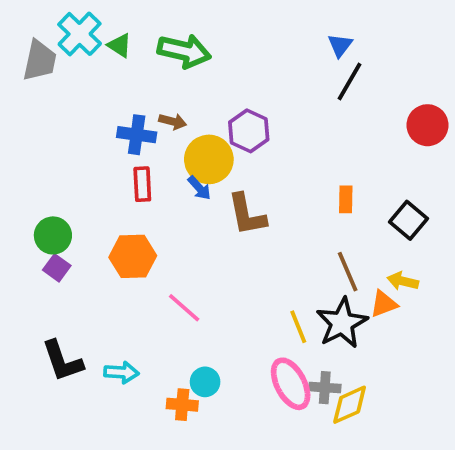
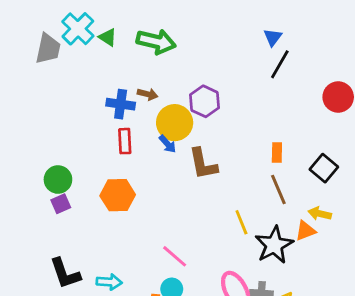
purple square: (57, 268) -> (61, 204), turned 30
brown line: (348, 272) -> (278, 189), moved
pink line: (184, 308) -> (175, 256), moved
yellow line: (298, 327) -> (241, 222), moved

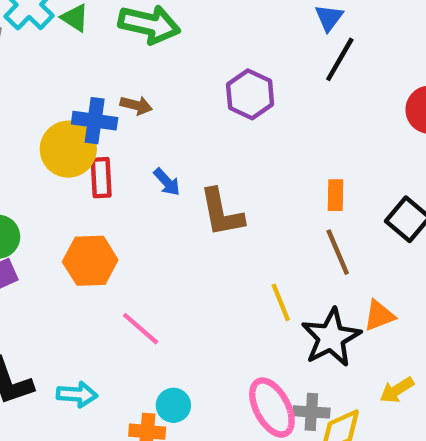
purple hexagon: (204, 101) -> (250, 94), moved
yellow circle: (175, 123) -> (68, 149), moved
yellow arrow: (320, 214) -> (397, 390), moved, turned -45
pink line: (175, 256) -> (141, 329), moved

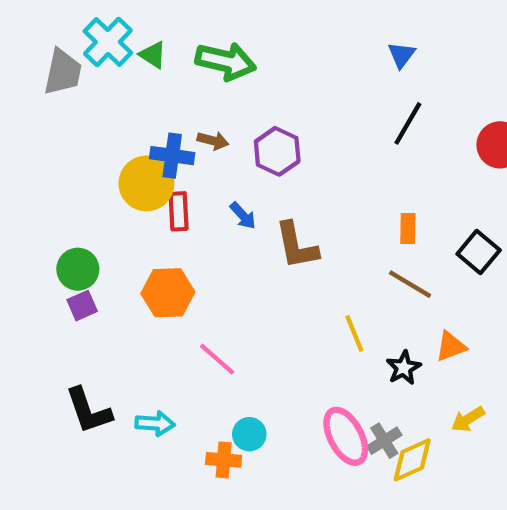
black line: (340, 59) -> (408, 123), moved
purple hexagon: (250, 94) -> (277, 151), moved
brown line: (338, 252) -> (410, 284), turned -36
black star: (331, 337) -> (404, 368), size x0.6
gray cross: (311, 412) -> (384, 441), turned -36

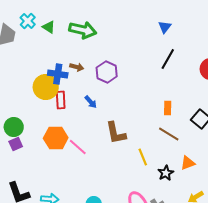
cyan cross: (108, 42) -> (28, 21), size x0.7
brown L-shape: (296, 246) -> (116, 133), moved
pink line: (217, 359) -> (78, 147), moved

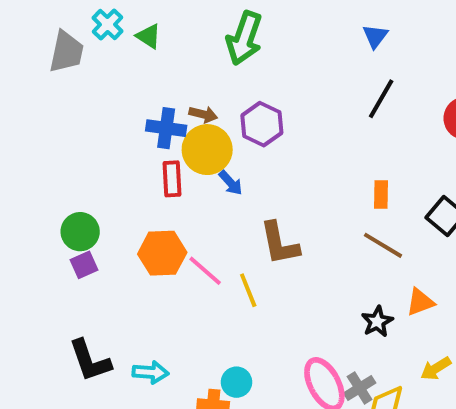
green arrow: (83, 30) -> (244, 38), moved, turned 96
yellow circle: (46, 87) -> (207, 150), moved
yellow line: (143, 157) -> (248, 290), moved

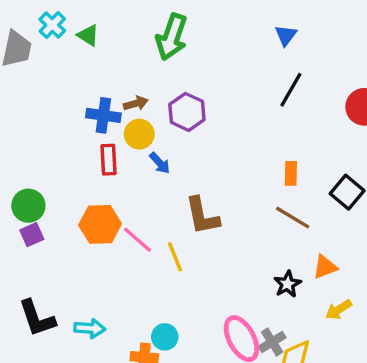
brown arrow: (203, 114) -> (136, 103), turned -30
yellow circle: (207, 150) -> (139, 134), size x0.7
yellow arrow: (436, 368) -> (339, 310), moved

